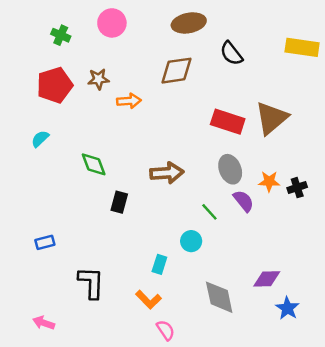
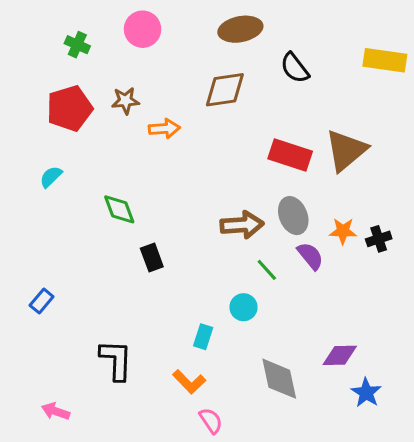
brown arrow: (167, 173) -> (242, 225), moved
black rectangle: (119, 202) -> (152, 258), turned -35
blue rectangle: (45, 242) -> (42, 301), moved, turned -36

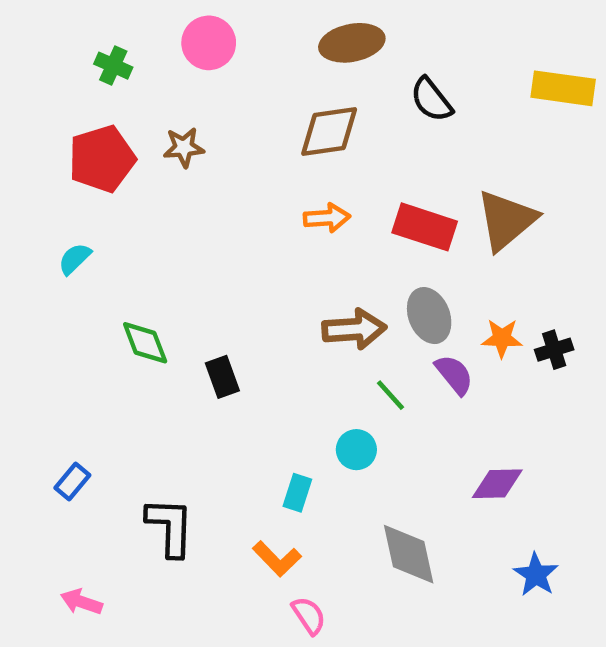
orange arrow: (164, 129) -> (327, 218), moved
green diamond: (119, 209) -> (145, 343), moved
blue rectangle: (42, 301) -> (72, 481), moved
purple diamond: (340, 355) -> (497, 484), moved

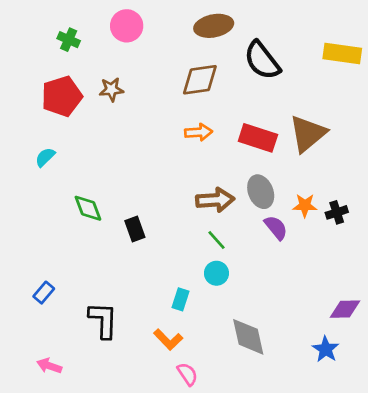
black semicircle: (431, 100) -> (262, 60), size x1.4
green line: (390, 395) -> (216, 240), moved
purple diamond: (497, 484) -> (345, 309), moved

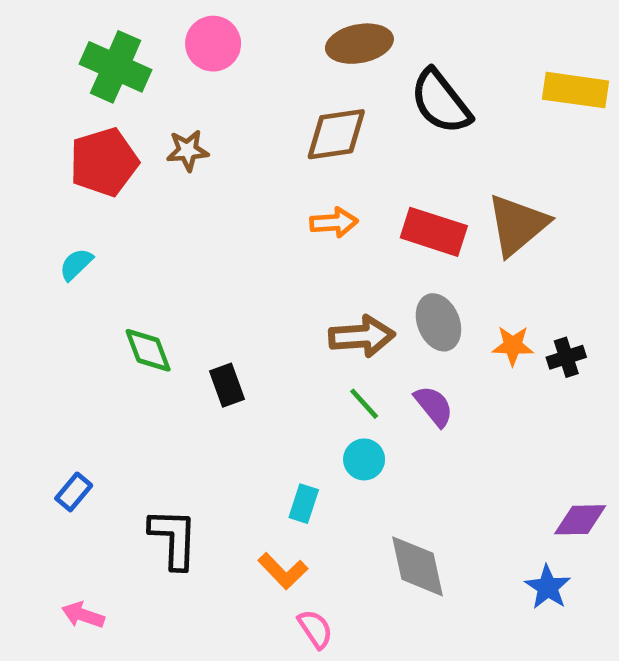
green cross: (69, 40) -> (116, 67), size x1.8
purple semicircle: (276, 228) -> (434, 406), moved

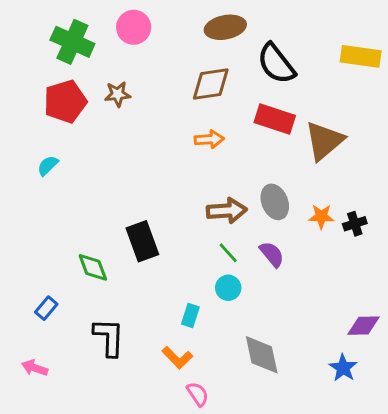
red rectangle: (434, 232) -> (275, 119), moved
green diamond: (148, 350) -> (93, 267), moved
black rectangle: (227, 385) -> (142, 241), size x1.5
pink arrow: (83, 615) -> (35, 368), moved

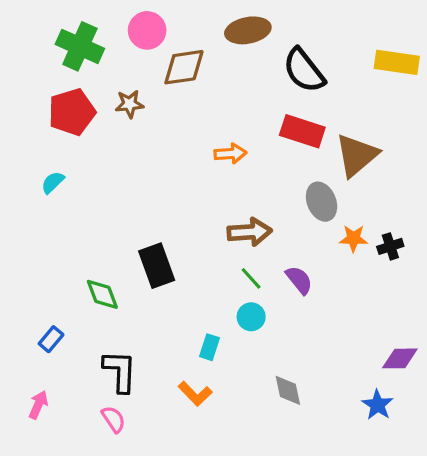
brown diamond: (211, 84) -> (184, 67), moved
gray ellipse: (275, 202) -> (322, 202), moved
gray diamond: (262, 355) -> (288, 390), size x0.7
pink arrow: (35, 368) -> (38, 405), turned 95
pink semicircle: (198, 394) -> (113, 419), moved

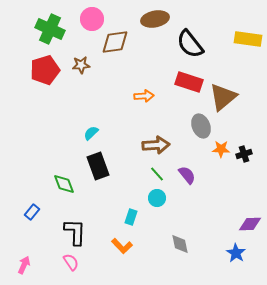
cyan semicircle: (53, 182) -> (91, 133), moved
pink arrow: (38, 405) -> (24, 265), moved

